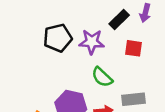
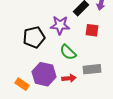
black pentagon: (58, 38) -> (34, 37), moved

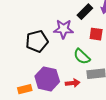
green semicircle: (68, 52) -> (82, 57), moved
orange rectangle: (22, 84) -> (25, 89), turned -48

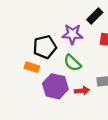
green semicircle: (82, 57) -> (72, 63), moved
orange rectangle: (25, 89) -> (32, 67), moved, turned 32

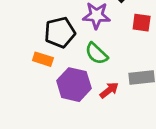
red arrow: (82, 91) -> (109, 90), turned -32

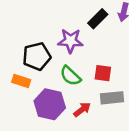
red square: (142, 23) -> (103, 73), moved

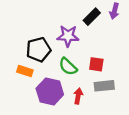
red arrow: (82, 110) -> (78, 96), turned -42

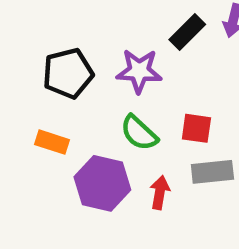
black pentagon: (38, 50) -> (68, 73), moved

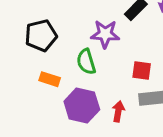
black pentagon: (68, 73) -> (41, 35), moved
green semicircle: (139, 133) -> (86, 62), moved, turned 30

